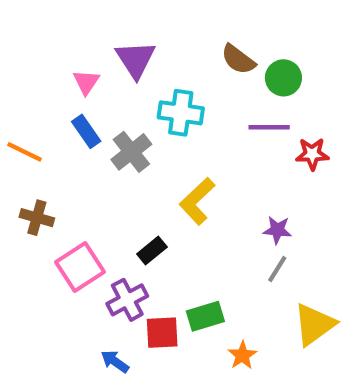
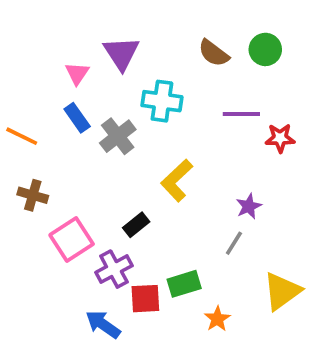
green circle: (283, 78) -> (265, 49), moved
purple star: (277, 230) -> (249, 206), turned -30
gray line: (277, 269) -> (234, 243), moved
blue arrow: (115, 361) -> (103, 324), size x1.4

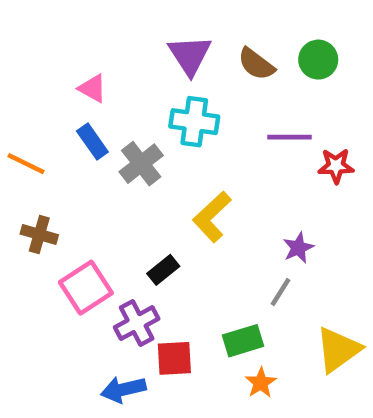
purple triangle: (121, 53) -> (190, 55), moved
pink triangle: (77, 73) -> (92, 88), turned -35
green rectangle: (184, 284) -> (243, 341), moved
blue arrow: (103, 324) -> (123, 389), turned -48

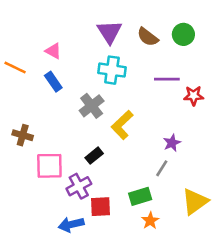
orange line: (26, 164) -> (15, 68), moved
gray cross: (141, 164) -> (92, 106), moved
pink square: (86, 288) -> (49, 166), turned 32

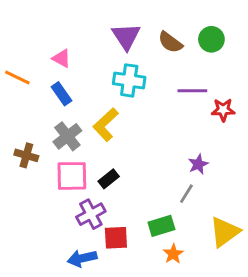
gray cross: (92, 106) -> (67, 136), moved
yellow L-shape: (122, 125) -> (106, 125), moved
pink square: (49, 166) -> (72, 176), moved

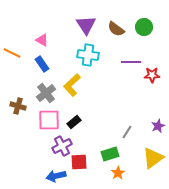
purple star: (198, 164) -> (158, 126), moved

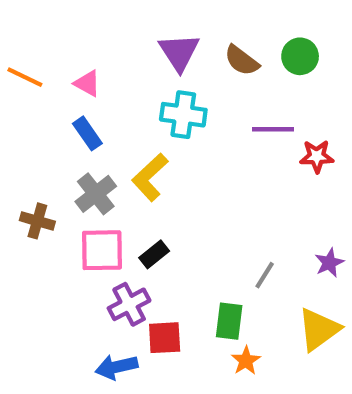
orange line: (12, 53) -> (25, 77), moved
green rectangle: (110, 154) -> (229, 321), turned -66

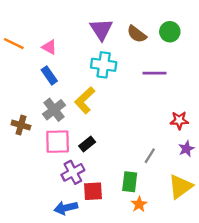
red star: (317, 156) -> (179, 120), moved

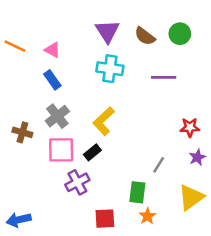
yellow L-shape: (85, 100) -> (104, 121), moved
red square: (93, 191) -> (105, 219), moved
blue arrow: (66, 208) -> (19, 220), moved

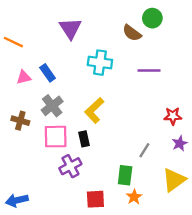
purple triangle: (107, 31) -> (70, 28), moved
green circle: (180, 34) -> (152, 18), moved
pink triangle: (52, 50) -> (24, 77), moved, turned -42
black rectangle: (92, 152) -> (84, 139), turned -63

